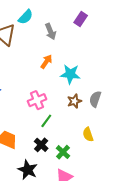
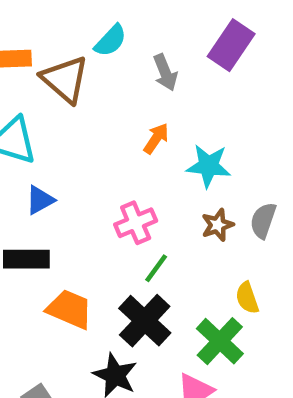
purple rectangle: (81, 19) -> (231, 45), size x1.5
black cross: (41, 145) -> (145, 321), size x1.6
green cross: (63, 152) -> (220, 341), moved, size x1.5

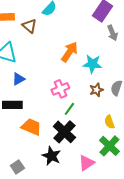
gray arrow: (165, 72) -> (112, 33), moved
brown triangle: (65, 79) -> (29, 26), size x0.7
orange arrow: (156, 138) -> (69, 52), size x1.5
green cross: (220, 341) -> (109, 146), moved

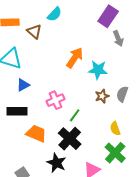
pink cross: (60, 89) -> (55, 100), moved

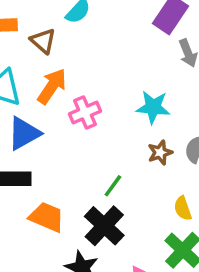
orange arrow: (75, 58) -> (52, 86), moved
blue triangle: (23, 85) -> (24, 133), size x1.5
pink cross: (55, 100) -> (85, 112), moved

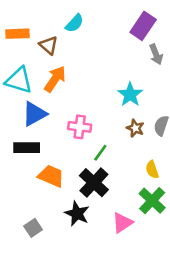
cyan star: (153, 107) -> (130, 95), turned 30
pink cross: (85, 112) -> (80, 127), moved, turned 30
brown star: (160, 153) -> (135, 128), turned -30

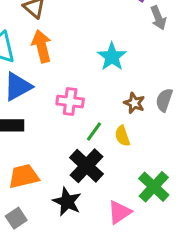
orange arrow: (55, 79) -> (42, 46), turned -48
cyan star: (130, 95) -> (112, 57), moved
yellow semicircle: (152, 170) -> (122, 136), moved
orange trapezoid: (51, 176) -> (24, 176), moved, turned -36

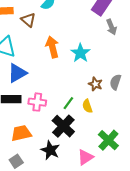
orange arrow: (42, 46) -> (52, 47), moved
pink cross: (70, 102) -> (37, 102), moved

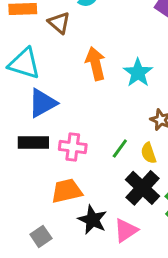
black cross: (63, 126) -> (143, 188), moved
orange trapezoid: (21, 133) -> (67, 191), moved
pink triangle: (85, 157) -> (126, 230), moved

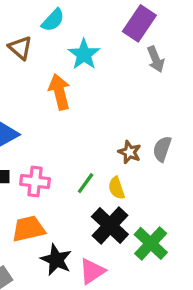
cyan star: (138, 73) -> (84, 54), moved

